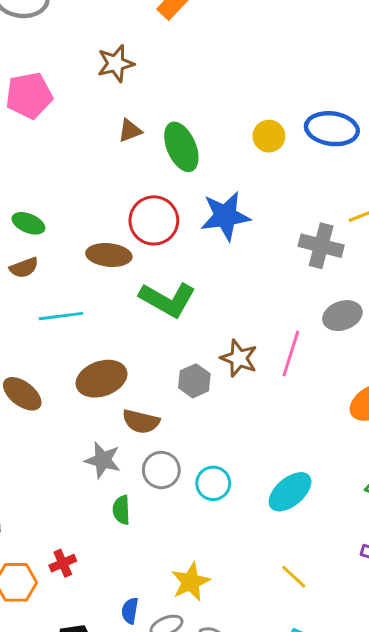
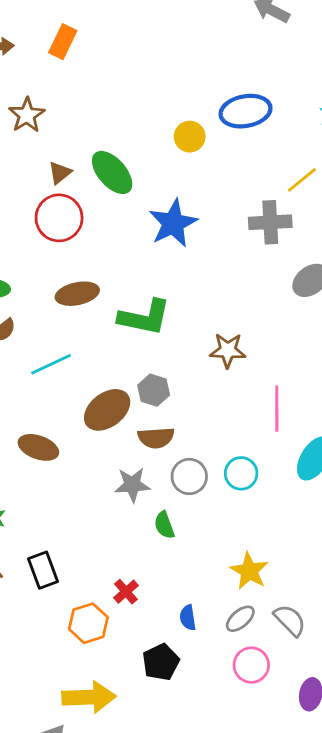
red circle: (154, 220) -> (59, 218), moved
pink line: (291, 353) -> (277, 409), moved
gray hexagon: (194, 381) -> (154, 390), moved
blue semicircle: (130, 611) -> (188, 618), moved

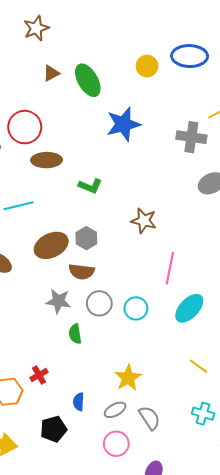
red circle: (59, 218) -> (25, 127), moved
green L-shape: (145, 317) -> (90, 186), size x0.6

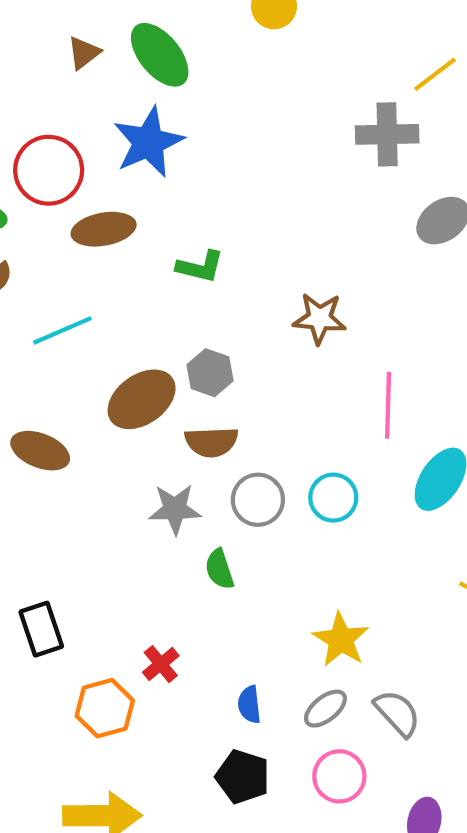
blue star: (123, 124) -> (148, 142), moved
black pentagon: (54, 429) -> (243, 777), moved, turned -30

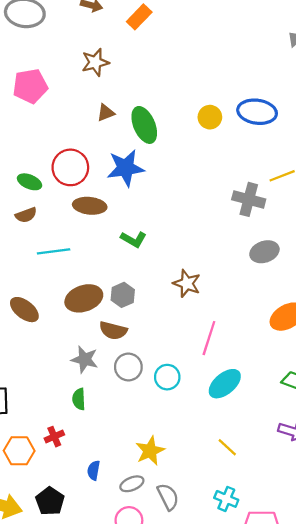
green semicircle: (219, 569) -> (79, 399), moved
black pentagon: (243, 777) -> (50, 501), moved

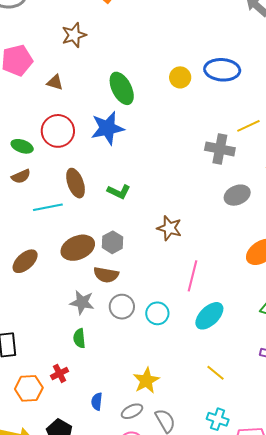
brown triangle: (106, 113) -> (55, 82), moved, turned 42
brown ellipse: (90, 206) -> (76, 183), moved, turned 68
brown ellipse: (24, 310) -> (25, 261), turned -76

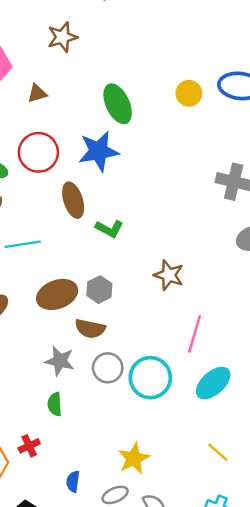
brown triangle: (55, 82) -> (37, 93), turned -36
brown ellipse: (76, 183) -> (73, 200), moved
cyan circle: (157, 313) -> (150, 378), size x1.5

